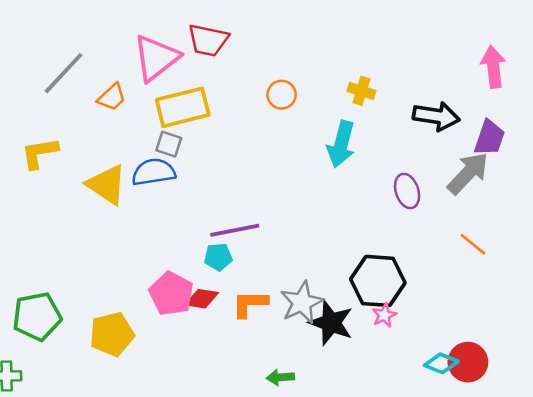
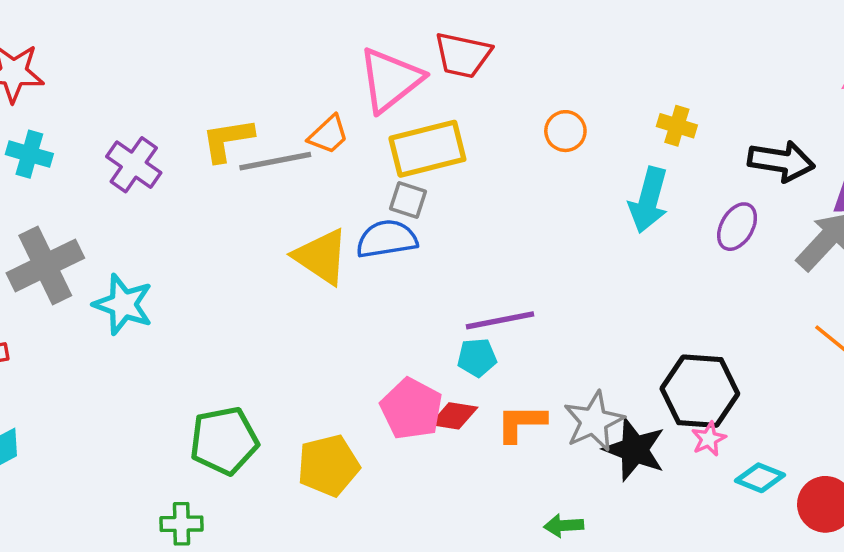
gray line: (64, 73) -> (275, 161), moved, turned 36
yellow L-shape: (40, 153) -> (228, 140), moved
purple ellipse: (407, 191) -> (737, 227), moved, turned 48
cyan diamond: (441, 363) -> (760, 478), moved

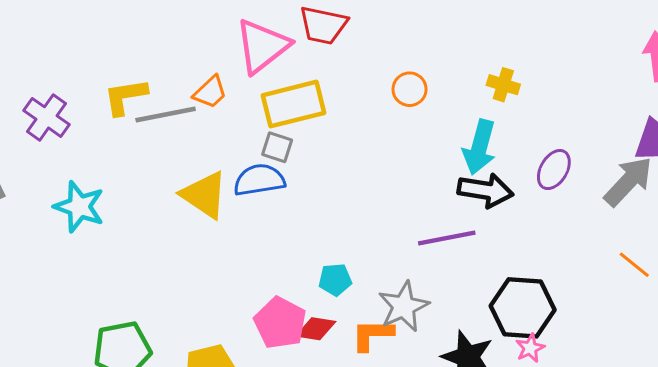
black arrow: (781, 161) -> (485, 190), moved
cyan star: (123, 304) -> (79, 207), moved
purple line: (500, 320) -> (447, 238), moved
gray star: (594, 421) -> (404, 306), moved

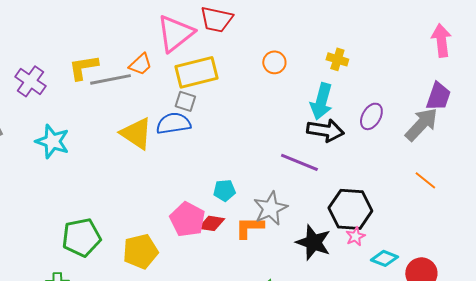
purple line: (447, 238) -> (299, 162), turned 33

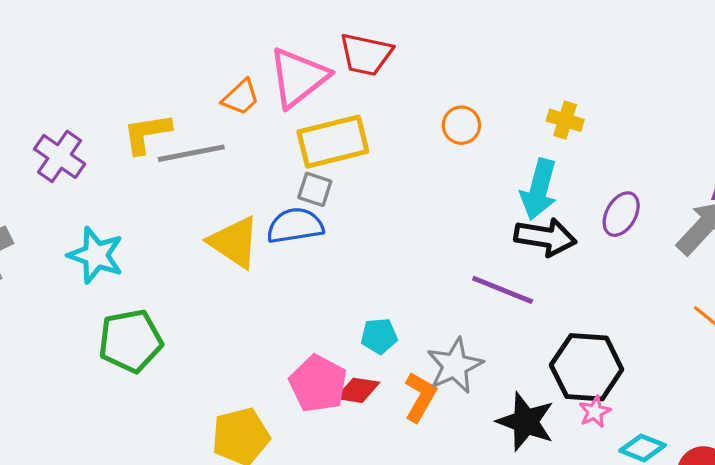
orange trapezoid: (140, 64) -> (241, 97), moved
orange L-shape: (249, 227) -> (420, 397), turned 120
green pentagon: (81, 237) -> (130, 341), moved

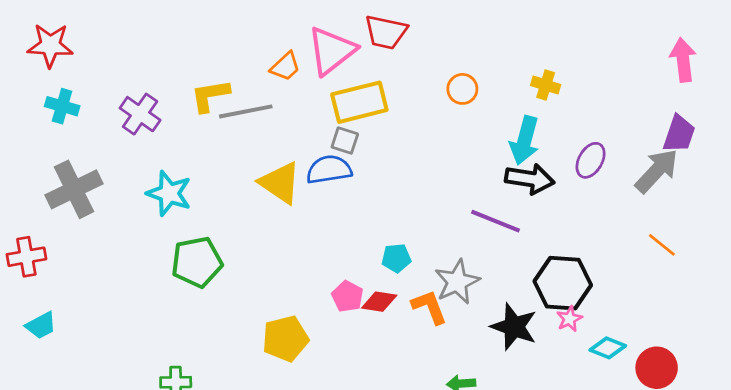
pink pentagon: (318, 384) -> (347, 296), size x0.7
orange L-shape: (420, 397) -> (429, 307), turned -51

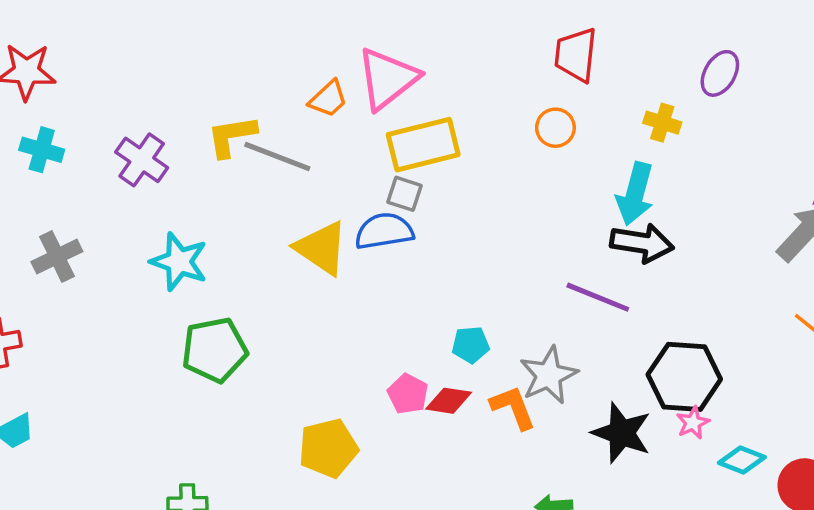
red trapezoid: (386, 32) -> (576, 55), moved, turned 84
gray line: (246, 111) -> (277, 157), turned 32
purple ellipse: (591, 160) -> (720, 73), moved
gray cross: (74, 189) -> (57, 257), size x0.7

